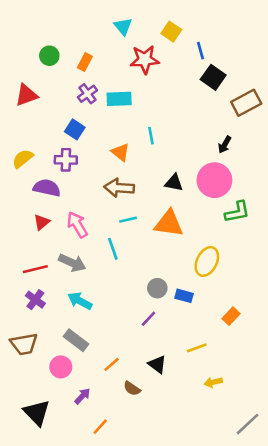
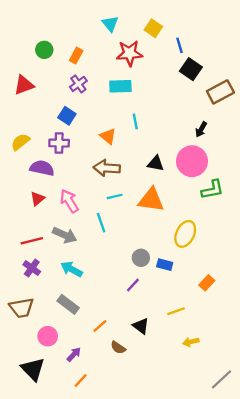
cyan rectangle: (119, 99) -> (120, 86), moved
pink circle: (61, 367) -> (48, 336), moved
orange line: (100, 427) -> (81, 381), moved

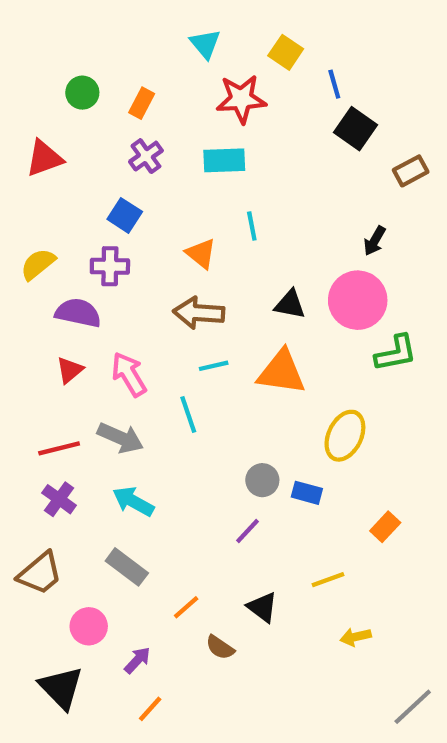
brown rectangle: (220, 92) -> (411, 171), size x0.7
brown trapezoid: (22, 308) -> (40, 573), turned -30

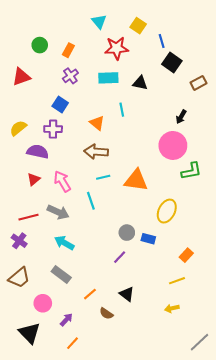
black triangle: (290, 304) -> (140, 83), moved
purple cross: (59, 499) -> (19, 241), moved
yellow line: (328, 580) -> (177, 281), moved

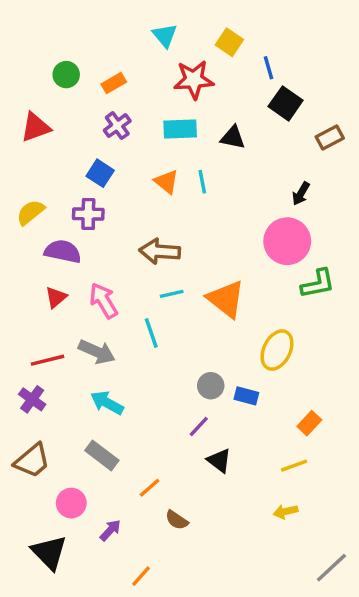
orange rectangle: (68, 50) -> (114, 83), turned 32
orange triangle: (97, 123) -> (166, 182), moved
orange triangle: (136, 180) -> (226, 299), turned 30
black triangle: (127, 294) -> (219, 461), moved
orange line: (73, 343) -> (141, 576), moved

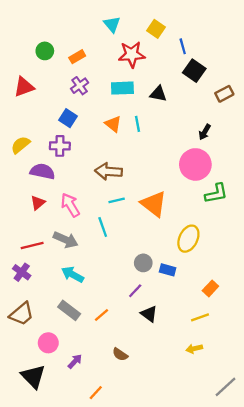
orange line: (149, 488) -> (102, 315), moved

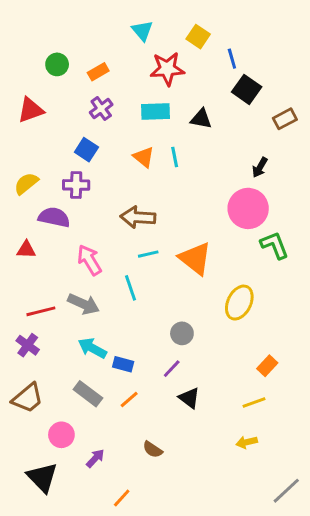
green L-shape: (216, 193) -> (275, 245), turned -100
red triangle: (38, 203) -> (26, 250), moved, turned 42
blue rectangle: (168, 270) -> (123, 364), moved

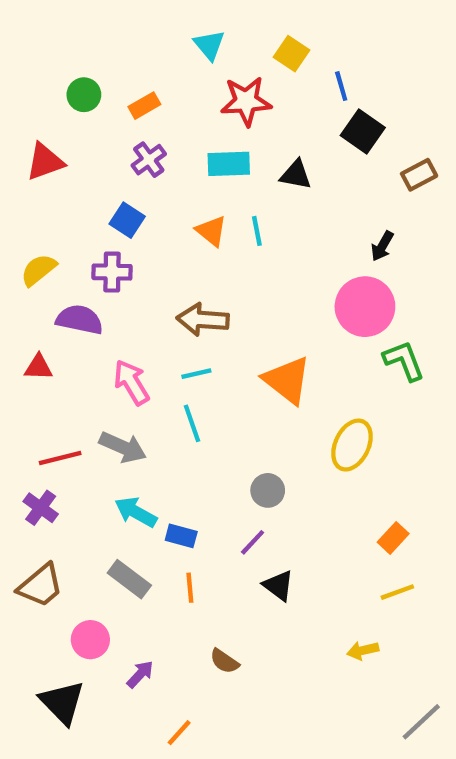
cyan line: (148, 254) -> (196, 374), moved
orange line: (129, 400) -> (190, 588), turned -54
yellow line: (254, 402) -> (397, 592), moved

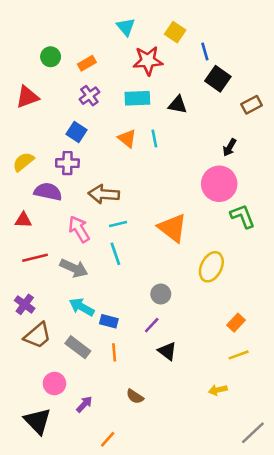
brown arrow: (203, 320) -> (104, 194), moved
red line: (60, 458) -> (35, 258), moved
brown trapezoid: (41, 586) -> (38, 336), moved

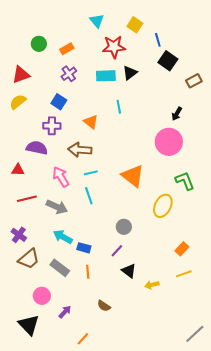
black triangle: (178, 105) -> (130, 73), moved, turned -49
orange triangle: (127, 138) -> (91, 122), moved
yellow semicircle: (23, 162) -> (18, 102), moved
green L-shape: (242, 216) -> (185, 181), moved
yellow arrow: (218, 390) -> (152, 285), moved

